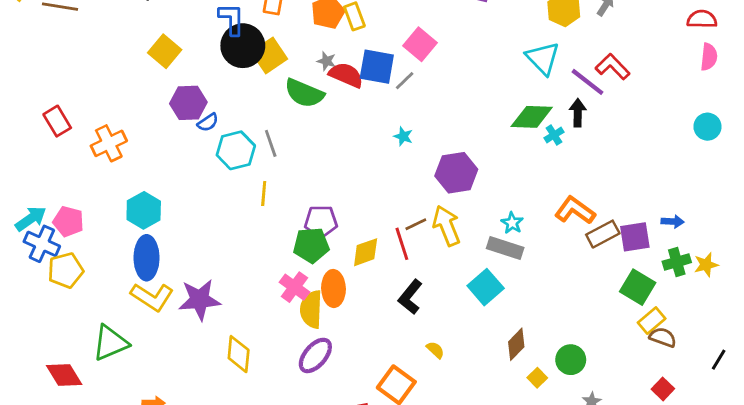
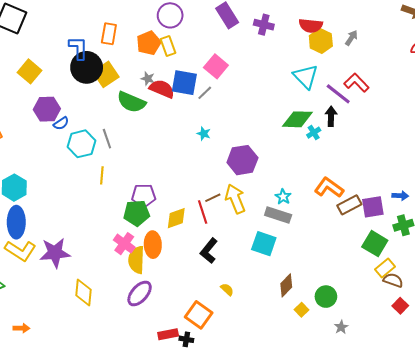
cyan square: (486, 287) -> (264, 244), turned -30
red square: (663, 389) -> (400, 306), moved

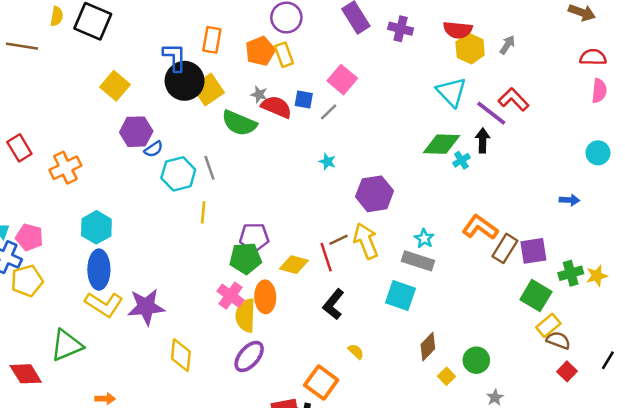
blue square: (184, 83) -> (304, 99), size x0.6
blue arrow: (400, 196) -> (569, 200), moved
brown rectangle: (349, 205) -> (505, 248), turned -30
yellow diamond: (176, 218) -> (294, 265), turned 35

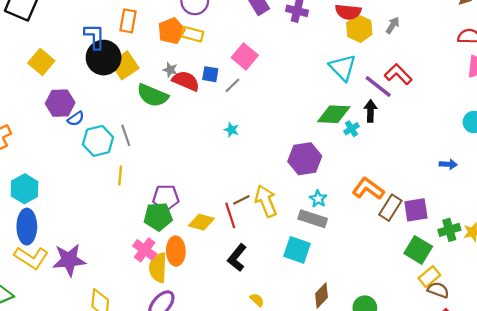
yellow rectangle: (284, 55) -> (192, 34), turned -55
purple hexagon: (375, 194) -> (305, 159), moved

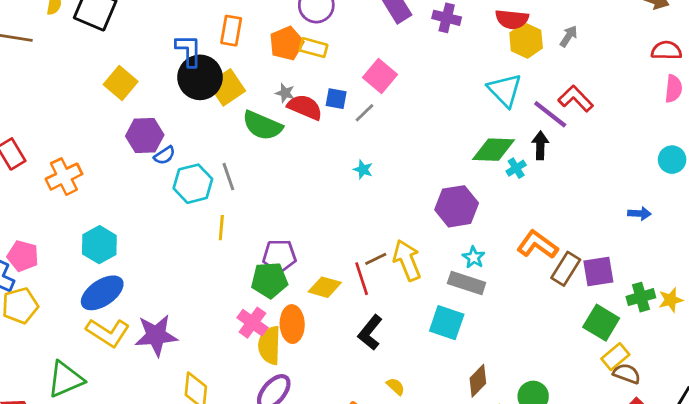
blue ellipse: (27, 227) -> (102, 293), turned 56

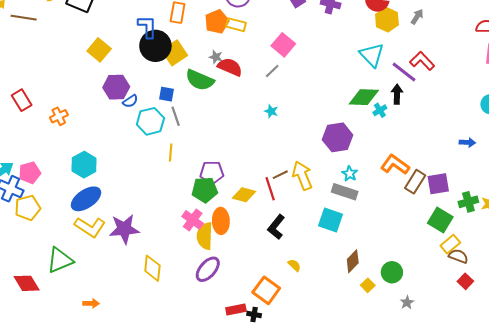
blue square: (336, 99) -> (167, 94), moved
orange cross: (64, 177) -> (59, 116), size x0.7
pink pentagon: (23, 256) -> (30, 173), turned -30

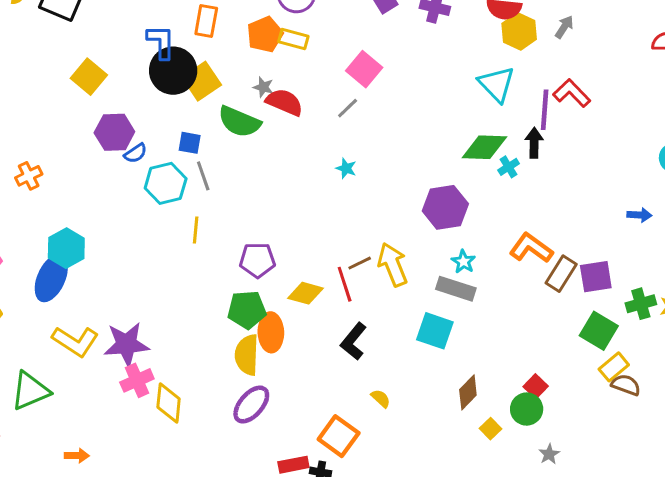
purple line: (404, 72) -> (545, 110), turned 56
green pentagon: (205, 190) -> (247, 310), moved
blue ellipse: (86, 199) -> (51, 278), moved, turned -32
pink cross: (193, 220) -> (137, 380), moved, turned 30
red square: (465, 281) -> (536, 386), moved

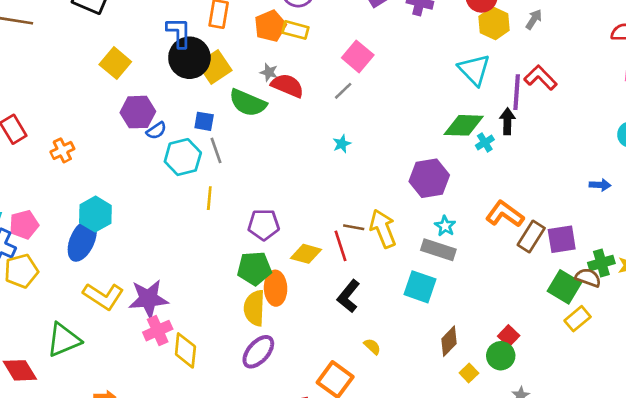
cyan star: (346, 168) -> (342, 144), turned 30
brown line: (360, 263) -> (354, 227), turned 36
brown semicircle: (626, 385) -> (588, 278), moved

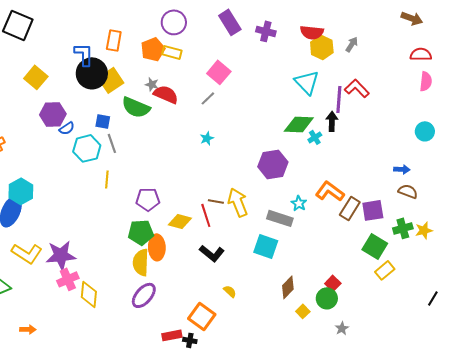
cyan star: (445, 226) -> (299, 203), moved
brown semicircle: (588, 278) -> (408, 191), moved
black L-shape: (348, 296) -> (212, 253), turned -90

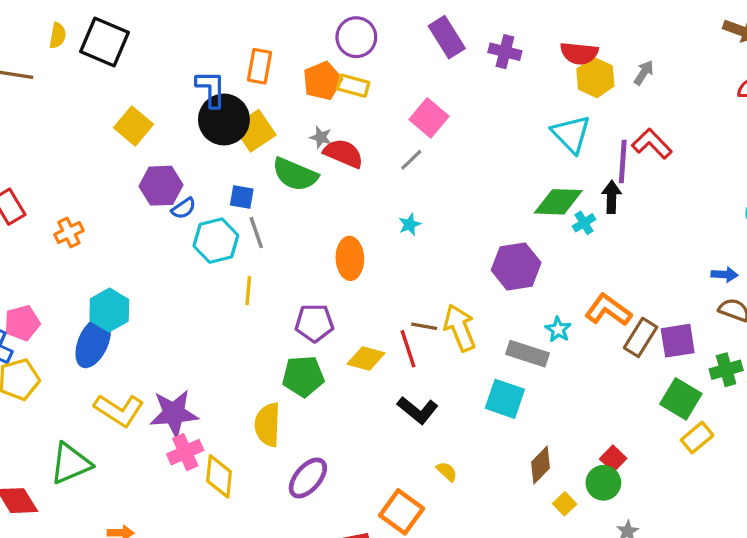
orange ellipse: (157, 247) -> (350, 258), moved
yellow semicircle: (141, 262) -> (268, 425), moved

